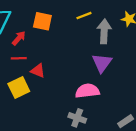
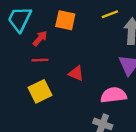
red triangle: (38, 71) -> (76, 73), moved

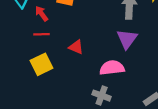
red arrow: (40, 38) -> (41, 14), turned -77

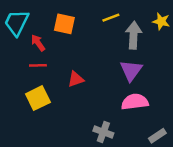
red triangle: (76, 47) -> (76, 79), turned -42
pink semicircle: (112, 68) -> (135, 102), moved

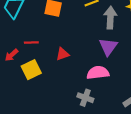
red arrow: (38, 43) -> (11, 55), moved, turned -96
pink semicircle: (135, 102) -> (98, 73), moved

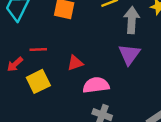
pink semicircle: (98, 73) -> (96, 85), moved

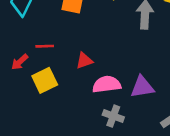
purple triangle: (129, 54) -> (142, 87), moved, turned 45

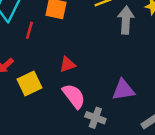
red line: (45, 46) -> (29, 30), moved, turned -72
pink semicircle: (107, 84) -> (74, 96), moved, turned 60

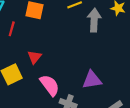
red triangle: (67, 64) -> (34, 57), moved, turned -32

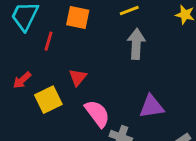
gray arrow: (94, 20) -> (136, 44), moved

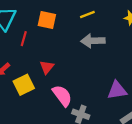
gray arrow: (136, 44) -> (93, 41), turned -95
purple triangle: (152, 107) -> (117, 90), moved

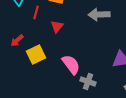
red triangle: (47, 67) -> (57, 26), moved

